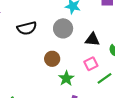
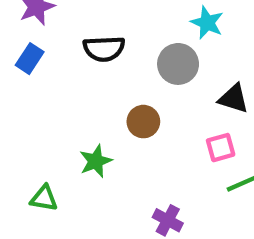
green star: (66, 78) -> (96, 161), moved

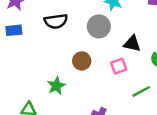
blue rectangle: (30, 59) -> (14, 30), turned 56
pink square: (221, 148) -> (119, 66), moved

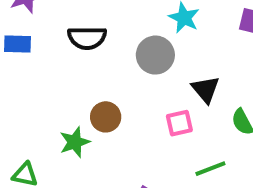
black triangle: (132, 44) -> (206, 89), turned 30
brown circle: (82, 61) -> (106, 117), moved

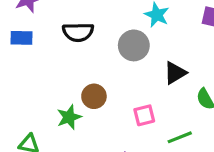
black triangle: (206, 89) -> (175, 73), turned 40
pink square: (179, 123) -> (144, 115), moved

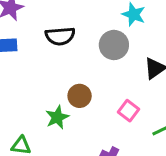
pink square: (144, 115) -> (128, 111), turned -35

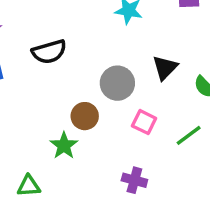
gray circle: (114, 45) -> (117, 83), moved

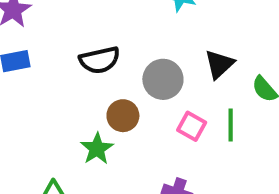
black semicircle: (49, 52) -> (100, 60), moved
green line: (189, 135) -> (231, 125), moved, turned -56

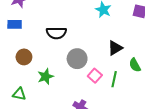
gray circle: (163, 79) -> (77, 59), moved
brown circle: (123, 116) -> (24, 57), moved

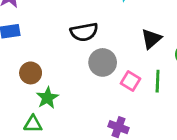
black semicircle: (56, 33) -> (84, 32), moved
green star: (45, 76) -> (47, 98), moved

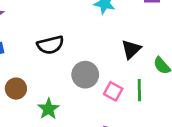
black semicircle: (84, 32) -> (50, 45), moved
green star: (47, 98) -> (48, 109), moved

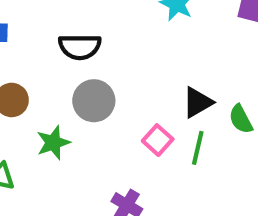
black triangle: (131, 49) -> (198, 102), moved
gray circle: (85, 75) -> (94, 101), moved

